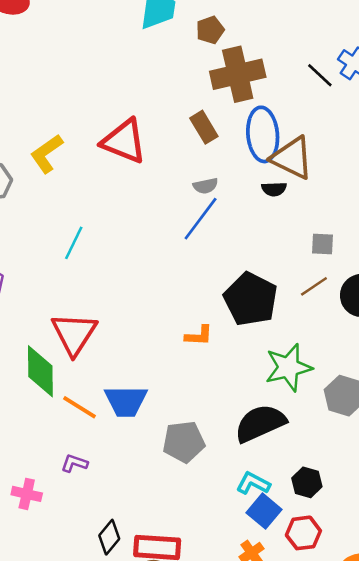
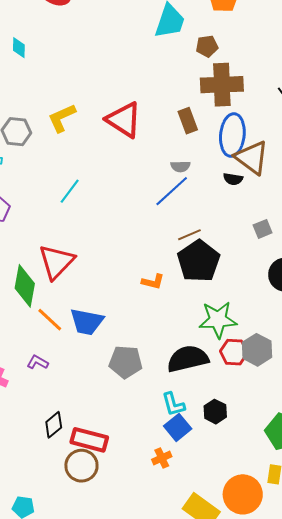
gray square: (323, 244) -> (263, 229), turned -36
brown line: (314, 286) -> (189, 235), moved
cyan L-shape: (253, 483) -> (173, 404), turned -144
red hexagon: (303, 533) -> (234, 352), moved

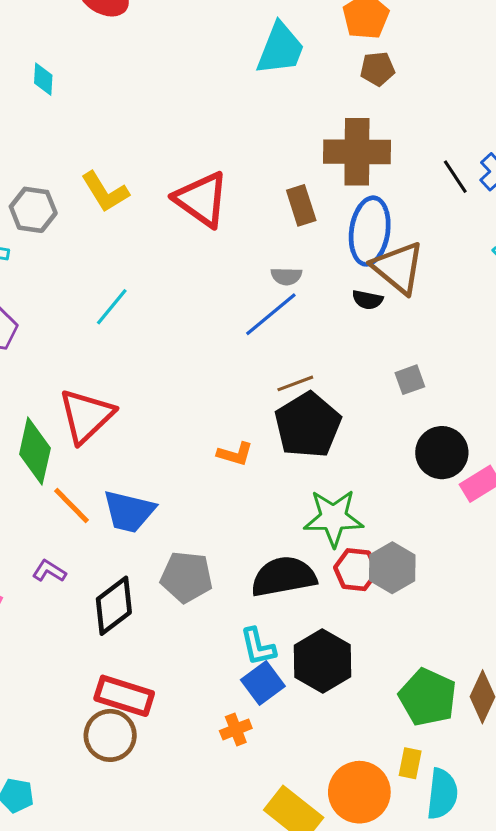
brown pentagon: (207, 46) -> (377, 69), moved
yellow L-shape: (62, 118) -> (105, 192), turned -100
black hexagon: (215, 412) -> (322, 661), size x1.6
black diamond: (54, 425) -> (114, 606), moved, size x1.4

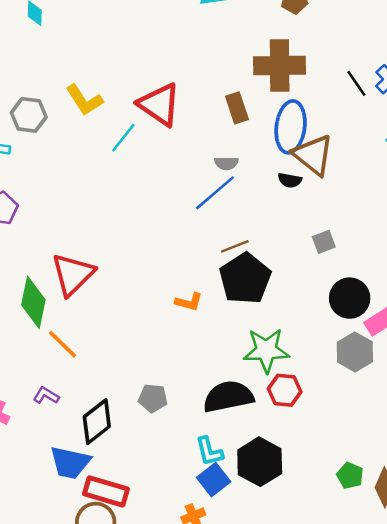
cyan line: (112, 307) -> (123, 138), moved
blue trapezoid: (129, 511) -> (70, 463), moved
gray hexagon: (392, 568) -> (355, 352), moved
gray pentagon: (187, 577) -> (153, 398), size x0.7
green pentagon: (428, 697) -> (350, 476), moved, size x0.6

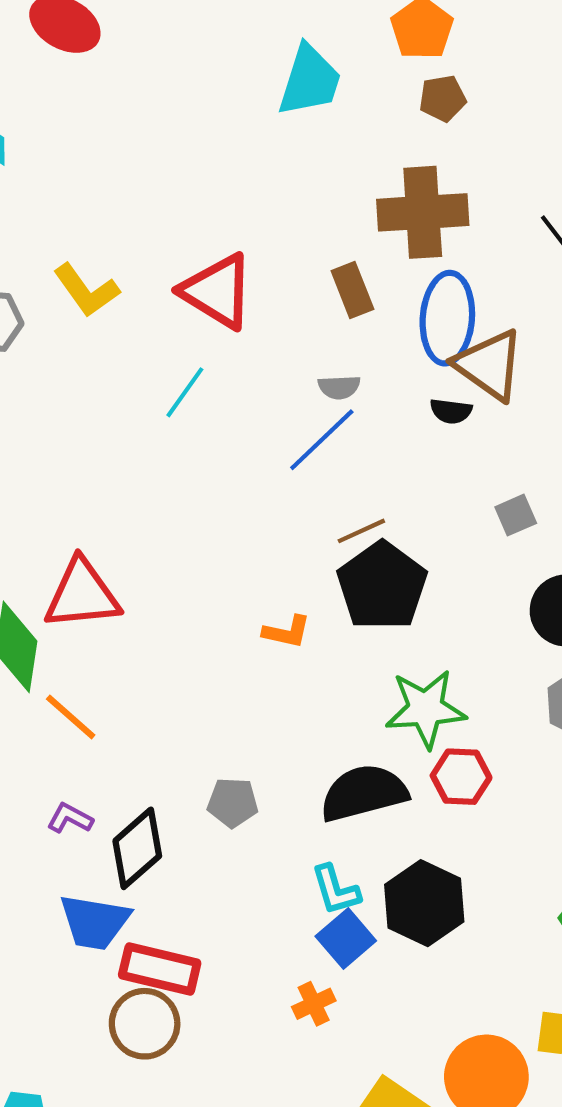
cyan line: (123, 138) -> (185, 392), moved
red triangle: (73, 274) -> (82, 594), turned 42
purple L-shape: (46, 396) -> (70, 818), moved

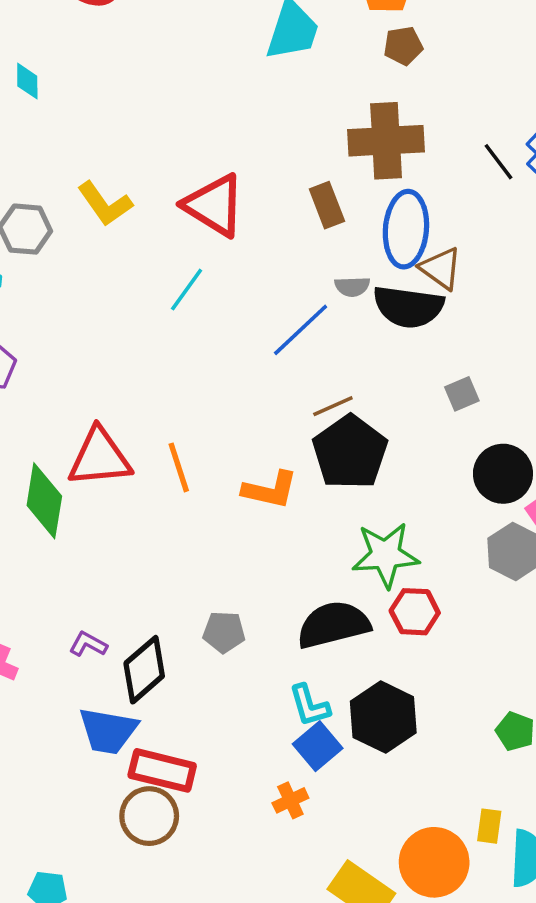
brown triangle: (489, 365) -> (441, 268), size x0.7
gray semicircle: (339, 387) -> (352, 287), moved
black semicircle: (451, 411) -> (408, 307), size x2.0
orange L-shape: (287, 632) -> (270, 490), size x1.4
orange line: (71, 717) -> (179, 467), moved, turned 30

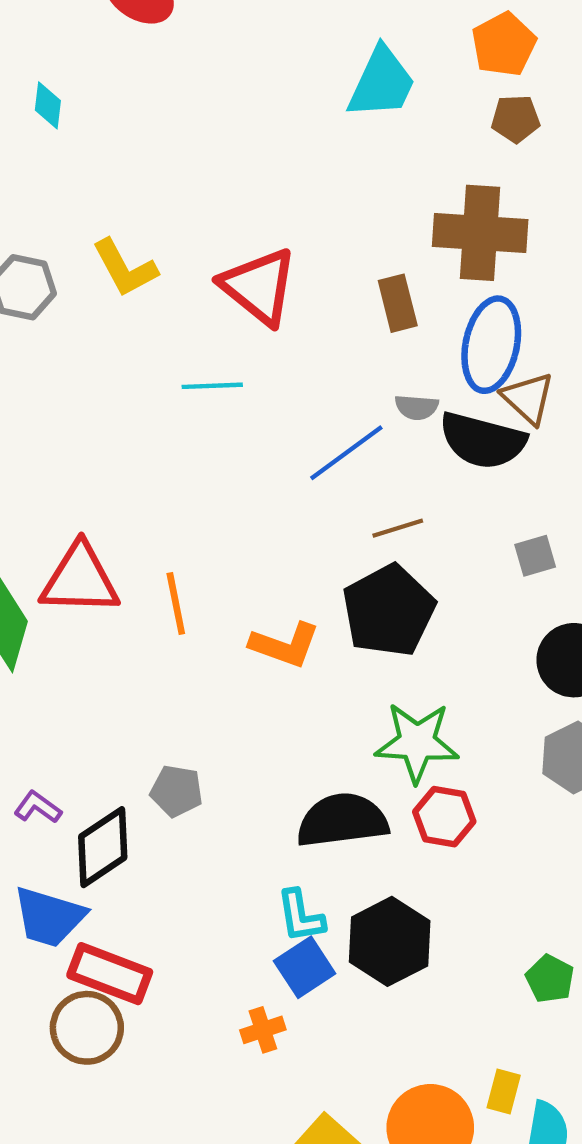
cyan line: (187, 290) -> (212, 386), turned 45
brown line: (333, 406) -> (398, 528), moved
gray pentagon: (224, 632) -> (177, 791), moved

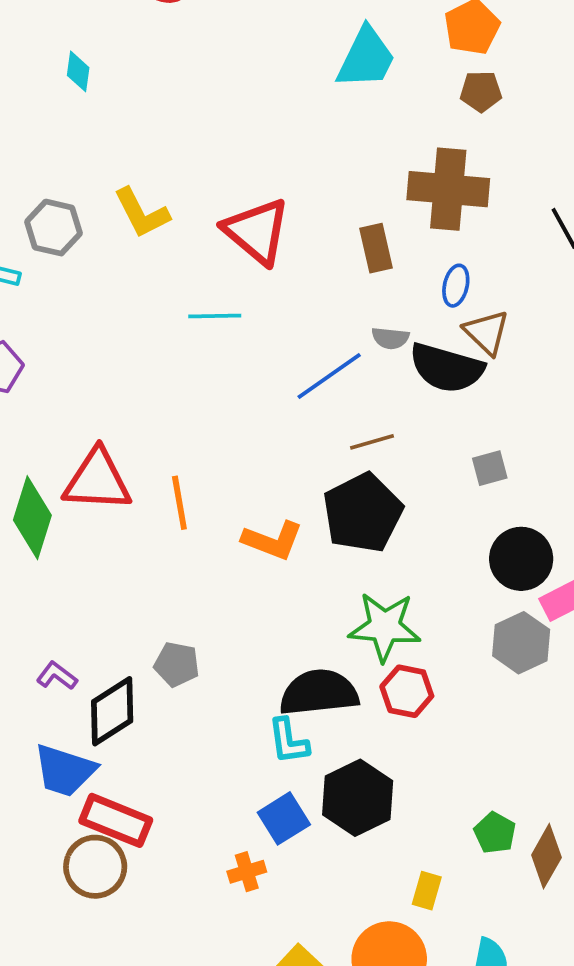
blue ellipse: (491, 345) -> (456, 286), size x0.5
cyan L-shape: (301, 916) -> (288, 741), moved
yellow rectangle: (504, 1092) -> (427, 891), moved

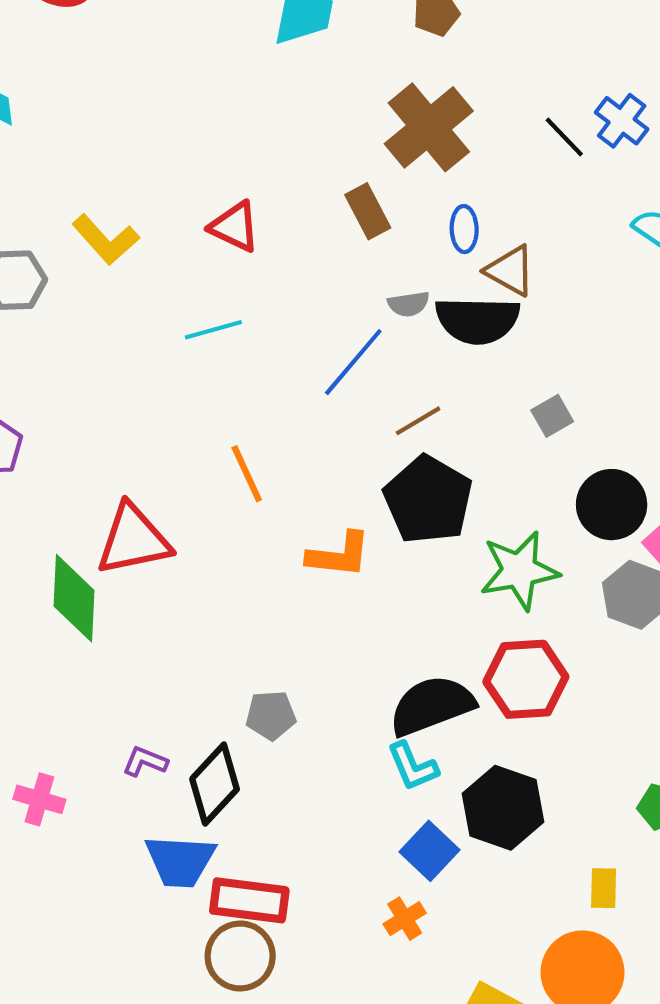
brown cross: (448, 189) -> (429, 127), turned -30
red triangle: (257, 231) -> (235, 227), size x0.7
orange line: (179, 503) -> (247, 474), moved
green star: (385, 627) -> (519, 571), moved
red hexagon: (407, 691) -> (526, 679), size x1.4

